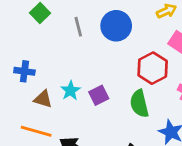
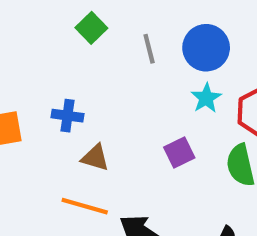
cyan star: (71, 91) -> (206, 98), moved

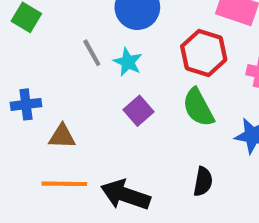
gray line: (149, 49) -> (92, 53), moved
cyan star: (206, 98) -> (128, 62), moved

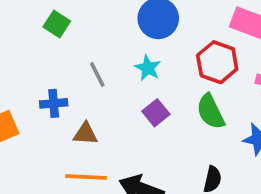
gray line: (92, 53) -> (97, 75), moved

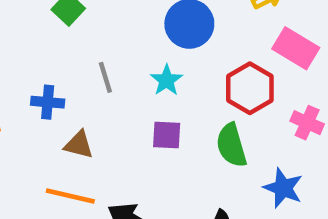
purple square: (156, 113) -> (167, 135), turned 32

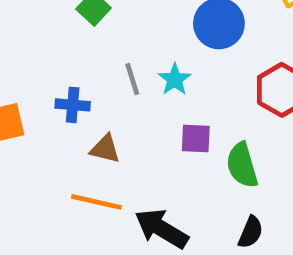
cyan star: (166, 80) -> (175, 79), moved
green semicircle: (231, 145) -> (242, 165), moved

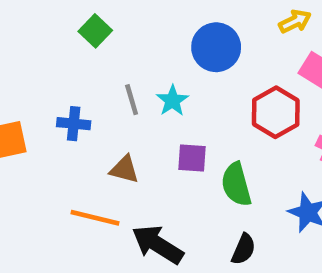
brown triangle: (105, 149) -> (124, 169), moved

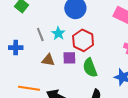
red hexagon: (276, 112) -> (83, 40), moved
brown triangle: (124, 169) -> (48, 60), moved

